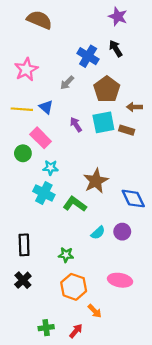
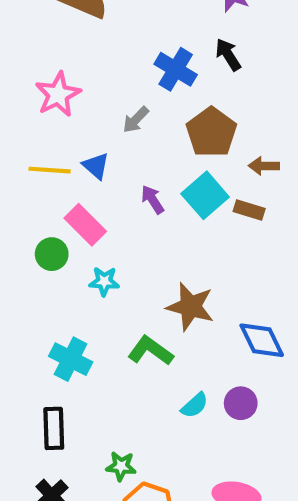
cyan square: (103, 122) -> (205, 195), turned -30
brown star: (96, 181) -> (190, 307), turned -30
cyan cross: (44, 193) -> (71, 359), moved
green star: (66, 255) -> (121, 466), moved

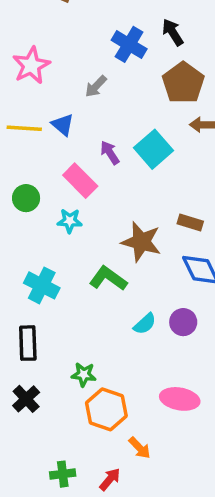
brown pentagon: (211, 132) -> (183, 83), moved
brown rectangle: (249, 210) -> (190, 223), moved
pink rectangle: (85, 225) -> (80, 181), moved

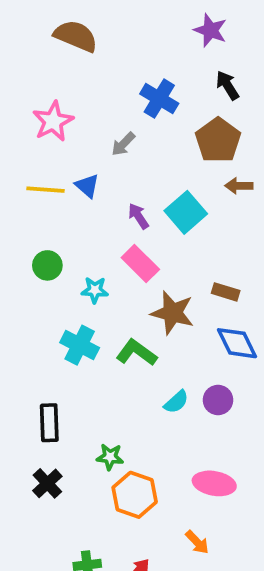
black arrow: (173, 32) -> (227, 85), moved
pink rectangle: (80, 181) -> (140, 264), moved
cyan cross: (42, 285) -> (80, 345), moved
orange arrow: (140, 448) -> (197, 542), moved

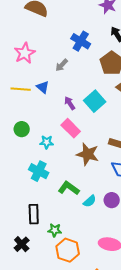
green L-shape: (136, 353) -> (69, 188), moved
black rectangle: (49, 423) -> (34, 214), moved

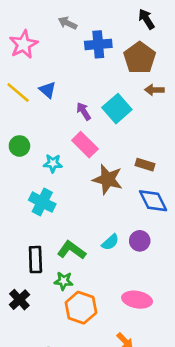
blue cross: (81, 41) -> (98, 44), moved, turned -36
gray arrow: (62, 65) -> (68, 23), moved, turned 72
yellow line: (21, 89) -> (18, 93), turned 36
green L-shape: (69, 188) -> (72, 250), moved

